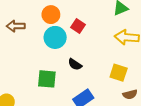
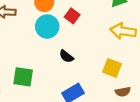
green square: (47, 79) -> (23, 77), moved

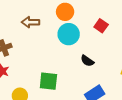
red square: (72, 16) -> (101, 26), moved

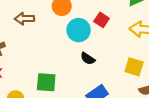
cyan circle: (69, 34) -> (79, 30), moved

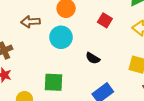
cyan circle: (79, 30) -> (61, 37), moved

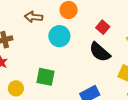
black semicircle: (93, 58) -> (100, 52), moved, size x1.6

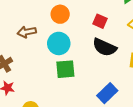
green square: (45, 77) -> (65, 69), moved

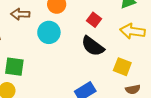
green square: (65, 69) -> (14, 67), moved

